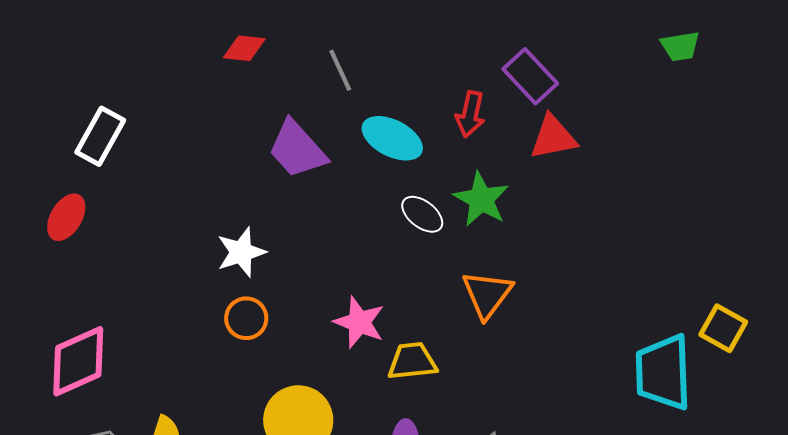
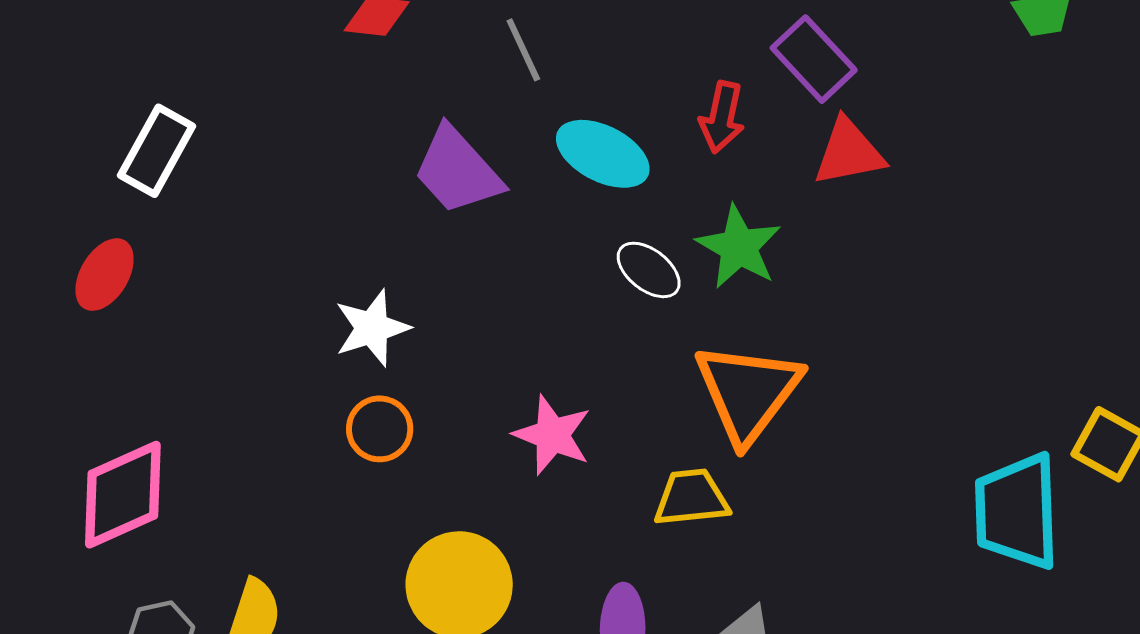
orange triangle: (487, 294) -> (748, 392), size x1.4
yellow trapezoid: (412, 361) -> (691, 498), moved

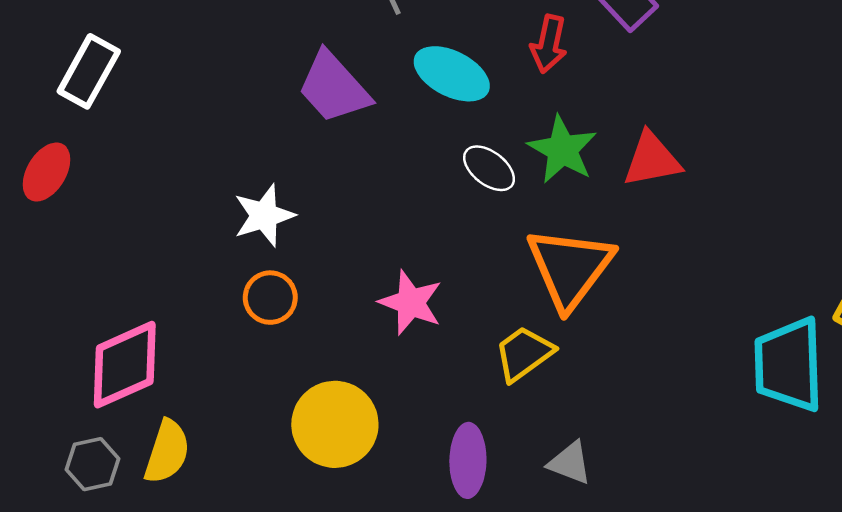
red triangle: (849, 152) -> (652, 160), moved
pink diamond: (123, 495) -> (125, 365), moved
yellow trapezoid: (691, 498) -> (524, 353), turned -30

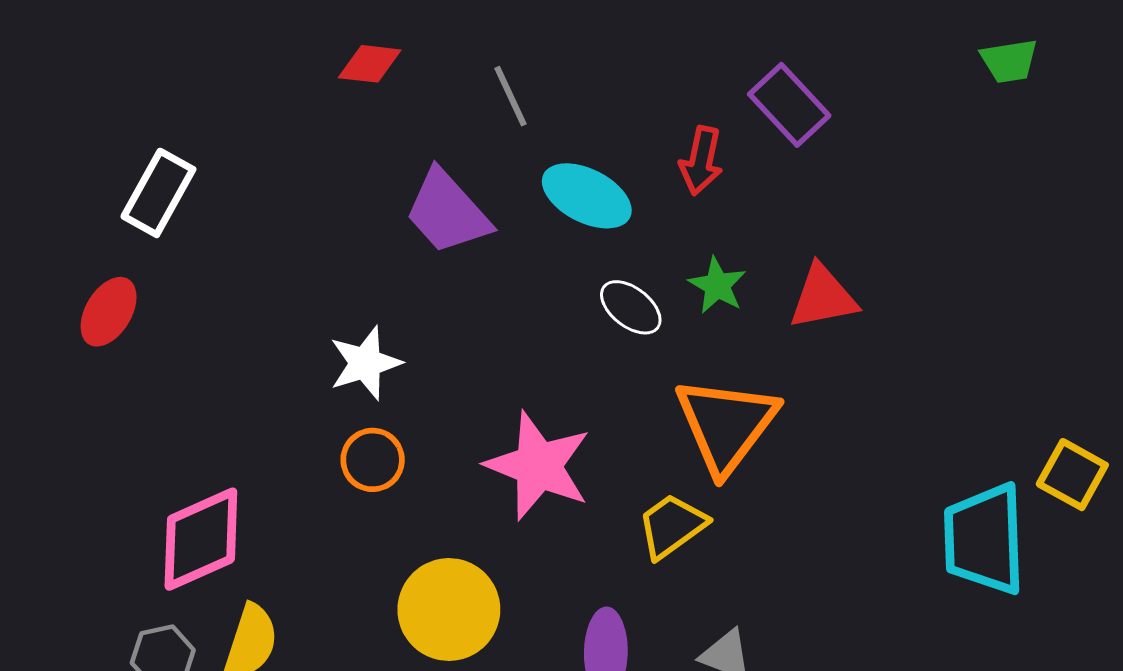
green star: (562, 150) -> (717, 285), size x0.7
pink star: (411, 303) -> (538, 466), size x1.4

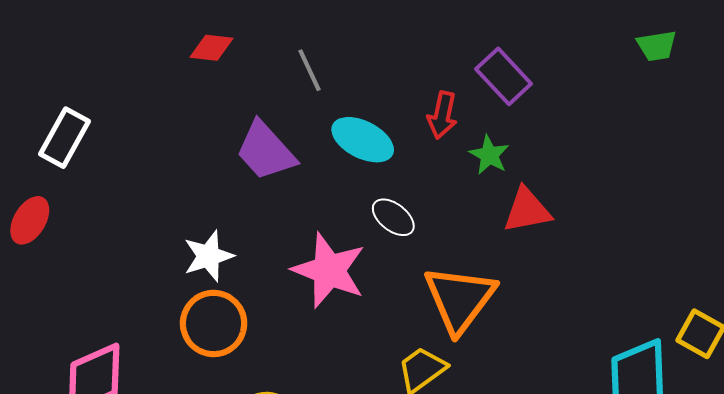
green star: (717, 285) -> (489, 155), moved
orange circle: (373, 460) -> (214, 323), size x1.5
pink star: (538, 466) -> (329, 270), moved

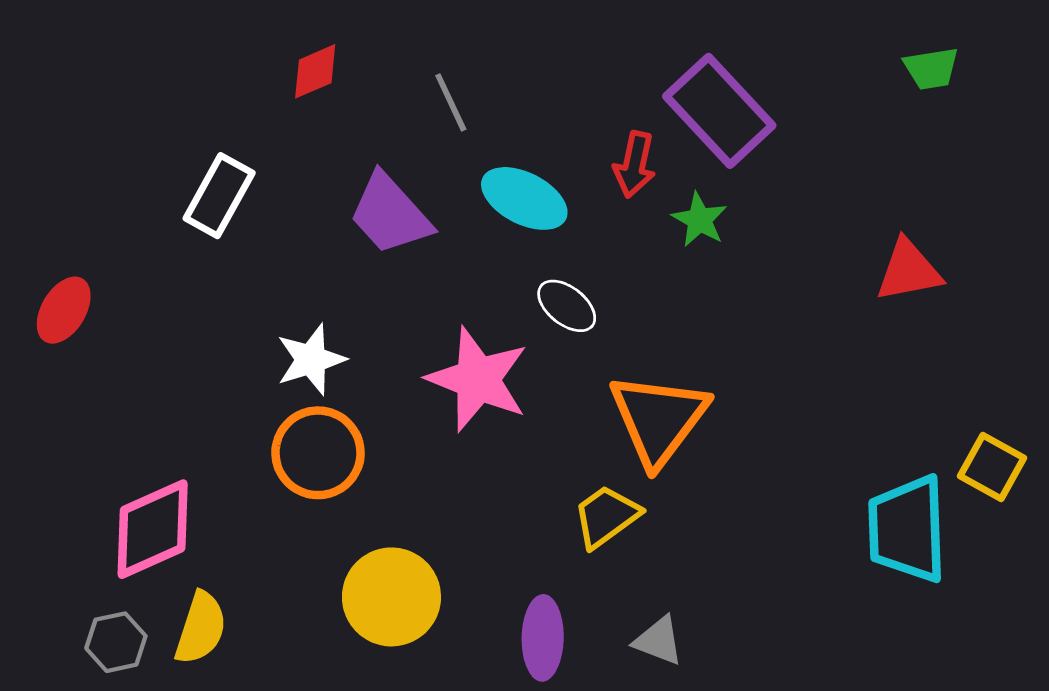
red diamond: (212, 48) -> (315, 71), turned -30
purple rectangle: (504, 76) -> (719, 111), size x1.4
white rectangle: (64, 138) -> (219, 196), moved
red triangle: (527, 210) -> (909, 271), moved

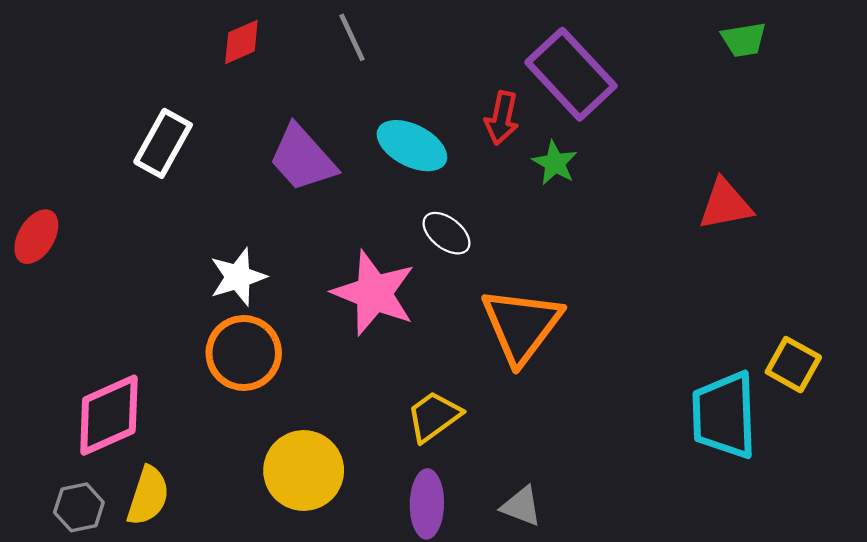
gray line: (451, 102) -> (352, 37), moved
yellow trapezoid: (606, 516) -> (434, 416), moved

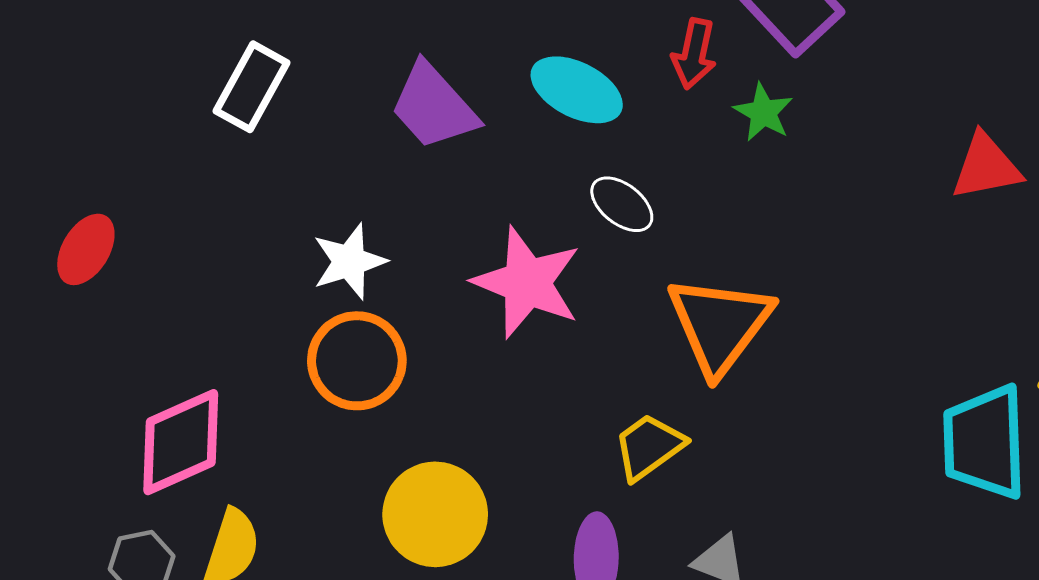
red ellipse: (36, 237) -> (86, 249), moved
yellow trapezoid: (434, 416) -> (649, 447), moved

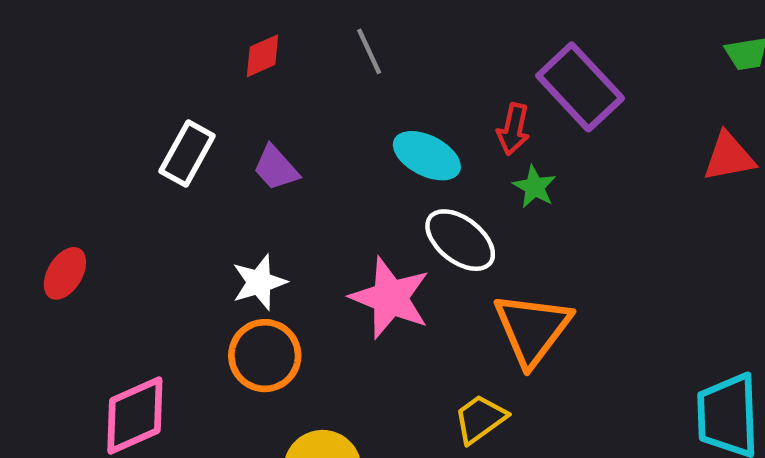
purple trapezoid: (434, 106) -> (276, 168), moved, size x0.7
green star: (763, 112) -> (535, 187), moved
red triangle: (986, 167) -> (729, 157), moved
white ellipse: (622, 204) -> (460, 240), size x1.5

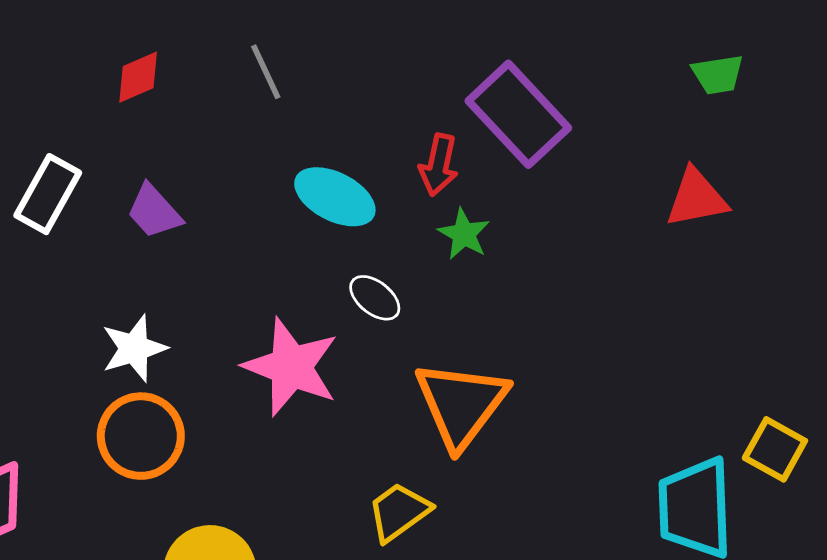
white ellipse: (460, 240) -> (375, 298), size x0.6

